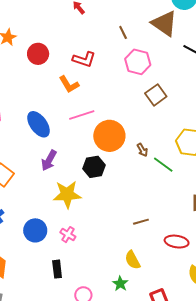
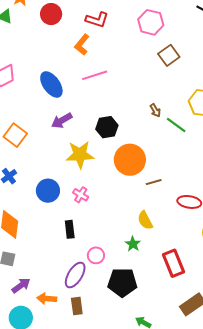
orange L-shape: (69, 84) -> (82, 45), turned 70
orange circle: (109, 136) -> (130, 160), moved
purple arrow: (49, 160) -> (62, 121), turned 30

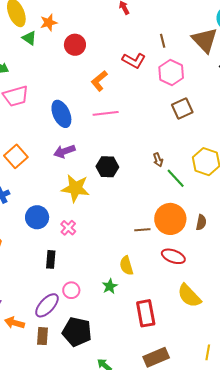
red L-shape: (97, 20) -> (134, 61), moved
orange circle: (130, 160) -> (170, 219), moved
black pentagon: (122, 282) -> (77, 332), moved

